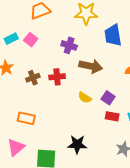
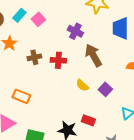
cyan rectangle: (11, 39) -> (19, 15), turned -32
brown arrow: (91, 66) -> (93, 55), turned -140
red rectangle: (112, 116) -> (88, 120), moved

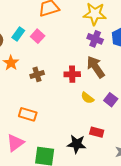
purple cross: (75, 31) -> (95, 39), moved
red cross: (58, 60) -> (72, 74), moved

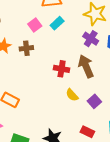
cyan rectangle: (18, 34) -> (57, 23), moved
brown cross: (37, 74) -> (26, 48), moved
red rectangle: (97, 132) -> (87, 132), moved

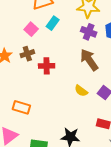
red cross: (62, 69) -> (47, 66), moved

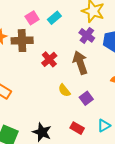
brown cross: (27, 54) -> (22, 41), size x1.5
red cross: (47, 66) -> (49, 59), moved, turned 35

